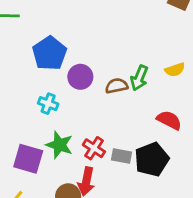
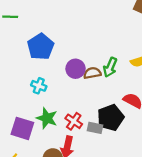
purple circle: (80, 77) -> (75, 69), moved
black pentagon: (152, 159) -> (111, 118), moved

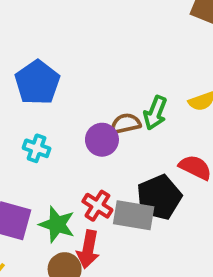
purple circle: (75, 69) -> (102, 140), moved
green star: (47, 118) -> (57, 224), moved
gray rectangle: (95, 128) -> (134, 215), size x1.5

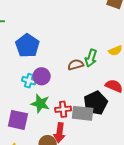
purple circle: (102, 140) -> (42, 76), moved
red cross: (97, 206) -> (63, 109), turned -35
green star: (57, 224) -> (40, 104), moved

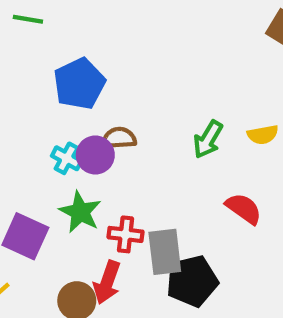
brown semicircle: (76, 65) -> (119, 138), moved
black pentagon: (96, 103) -> (192, 281), moved
gray rectangle: (83, 113) -> (165, 252), turned 65

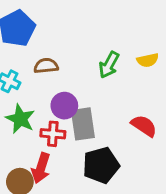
purple circle: (95, 155) -> (64, 106), moved
red semicircle: (244, 209) -> (144, 126), moved
gray rectangle: (165, 252) -> (83, 124), moved

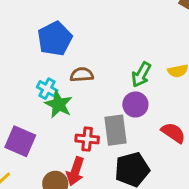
purple circle: (64, 106) -> (135, 104), moved
green star: (20, 119) -> (59, 104), moved

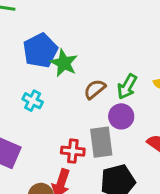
brown semicircle: (82, 75) -> (95, 89), moved, turned -35
green star: (59, 104) -> (64, 63), moved

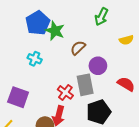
green arrow: (127, 86) -> (101, 17), moved
red cross: (73, 151) -> (65, 92), turned 35

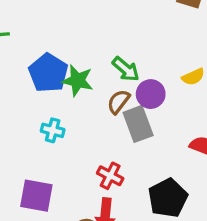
green arrow: (101, 17) -> (126, 69), moved, turned -66
purple circle: (98, 66) -> (151, 94), moved
gray rectangle: (85, 85) -> (138, 124), moved

